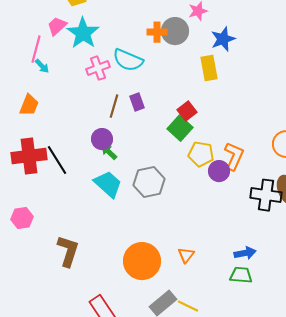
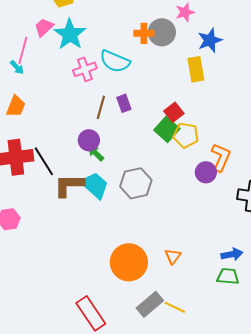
cyan arrow: (42, 66) -> (17, 67), moved
yellow pentagon: (201, 154) -> (186, 135), moved
brown L-shape: (68, 251) -> (69, 185), moved, turned -108

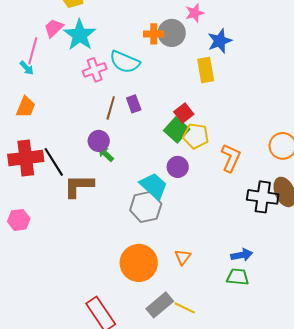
purple circle: (206, 172) -> (178, 167), moved
gray hexagon: (136, 183) -> (146, 207), moved
cyan trapezoid: (95, 185) -> (154, 186), moved

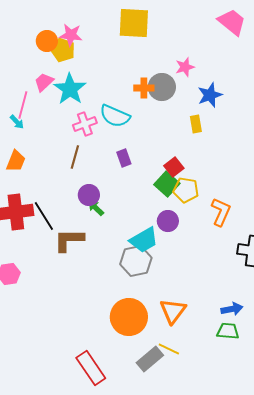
yellow rectangle: (206, 70) -> (196, 124), size x0.7
brown line: (111, 108) -> (75, 157), moved
cyan trapezoid: (154, 186) -> (144, 240), turned 108
orange triangle: (183, 257) -> (173, 311), size x1.6
yellow line: (185, 308) -> (169, 349), moved

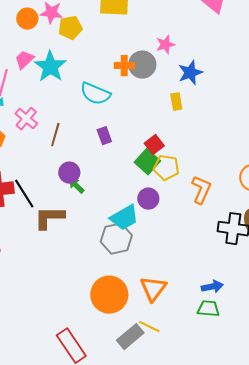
yellow pentagon: (63, 50) -> (70, 28), moved, turned -30
pink cross: (85, 124) -> (26, 119), moved, turned -30

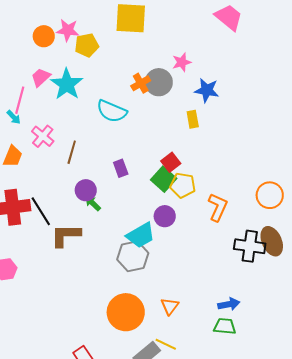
orange cross: (124, 66) -> (141, 83), turned -30
blue star: (190, 73) -> (207, 90), turned 30
purple rectangle: (104, 136) -> (121, 168), moved
orange triangle: (153, 289) -> (170, 306), size x0.7

